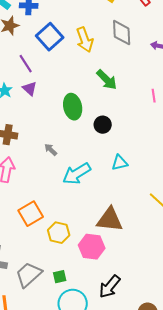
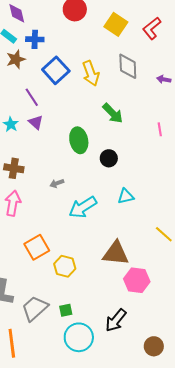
gray arrow: (51, 150) -> (57, 183), turned -64
pink hexagon: (92, 247) -> (137, 280), moved

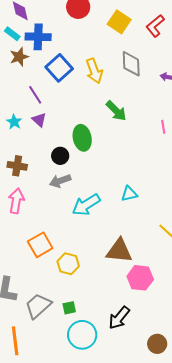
blue cross: (35, 39) -> (38, 37), size x1.4
black circle: (109, 158) -> (60, 156), moved
gray arrow: (57, 183) -> (60, 181), size x1.5

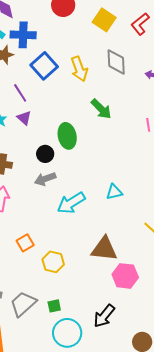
orange square: (40, 245) -> (25, 243), size x0.7

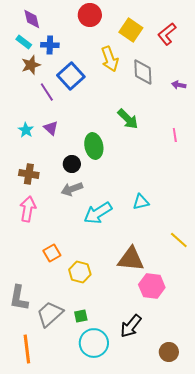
blue cross: (23, 35) -> (50, 45), size x0.7
yellow arrow: (79, 69) -> (110, 59), moved
purple line: (20, 93) -> (47, 92), moved

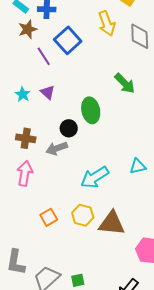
gray arrow: (72, 189) -> (57, 148), moved
brown triangle: (131, 259) -> (112, 223), moved
yellow hexagon: (80, 272) -> (83, 215), moved

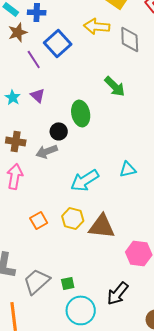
yellow arrow: (107, 23) -> (97, 26), turned 115

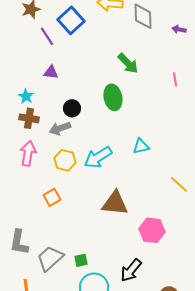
purple triangle: (38, 95) -> (51, 72), turned -35
cyan star: (13, 97) -> (26, 96), moved
green ellipse: (81, 113) -> (113, 97), moved
yellow hexagon: (73, 218) -> (65, 160), moved

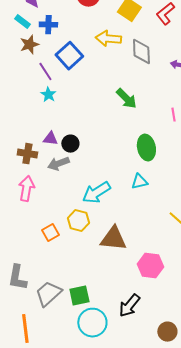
purple triangle: (51, 72) -> (50, 139), moved
cyan star: (26, 96) -> (48, 95), moved
green ellipse: (113, 97) -> (146, 148), moved
yellow hexagon: (65, 160) -> (78, 221), moved
green square: (81, 260) -> (79, 296), size x1.5

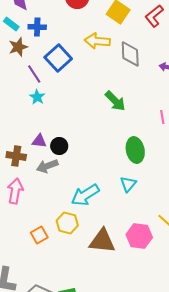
cyan triangle: (139, 182) -> (128, 184), turned -36
pink hexagon: (150, 266) -> (139, 236), moved

